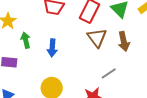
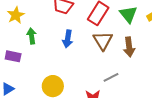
blue arrow: (52, 48) -> (68, 39), moved

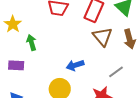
blue arrow: (68, 39) -> (75, 65), moved, turned 72

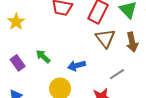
green arrow: (31, 43) -> (43, 56), moved, turned -35
purple rectangle: (16, 65) -> (18, 63), turned 49

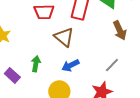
brown triangle: (105, 38) -> (64, 37), moved
green arrow: (43, 56) -> (36, 64), turned 70

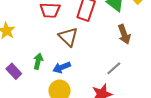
blue arrow: (70, 65) -> (62, 67), moved

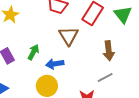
brown arrow: (124, 34) -> (109, 51), moved

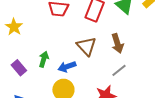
brown triangle: (69, 36) -> (86, 46), moved

